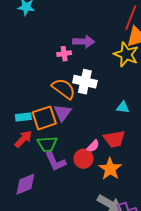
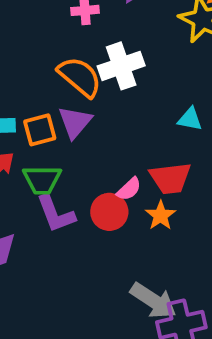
white cross: (85, 82) -> (121, 66), turned -35
orange square: (44, 118) -> (40, 130), size x0.7
orange star: (110, 169) -> (161, 215), moved, size x0.7

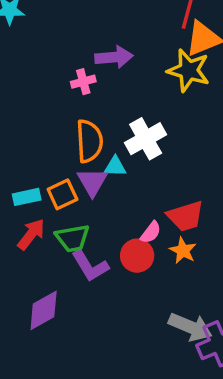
white cross: (121, 66) -> (146, 139), moved
orange semicircle: (80, 77) -> (89, 141), turned 57
cyan triangle: (190, 119) -> (115, 167), moved

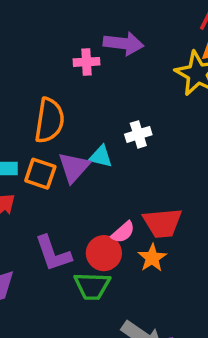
white cross: (146, 139) -> (138, 134), size x0.6
orange semicircle: (89, 141) -> (49, 120), moved
orange square: (62, 194) -> (40, 174), turned 32
green trapezoid: (73, 238) -> (92, 286), moved

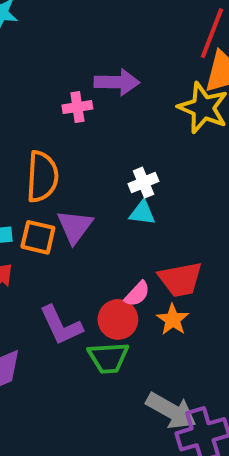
cyan triangle: (101, 156) -> (142, 213), moved

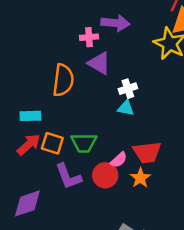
purple triangle: (75, 227) -> (99, 63), moved, turned -40
orange square: (38, 237) -> (52, 143), moved
green trapezoid: (108, 358) -> (84, 143), moved

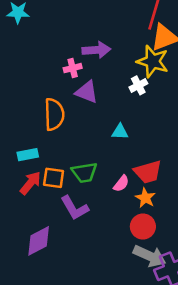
white cross: (128, 89) -> (138, 85), moved
red circle: (105, 175) -> (143, 227), moved

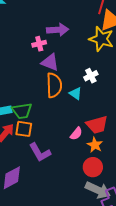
white cross: (138, 85) -> (91, 76), moved
orange semicircle: (54, 114) -> (54, 85), moved
cyan triangle: (120, 132) -> (76, 93), turned 32
green trapezoid: (84, 172) -> (22, 111), moved

